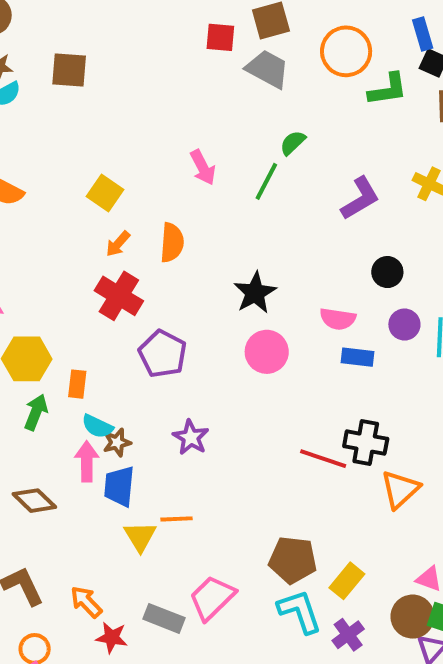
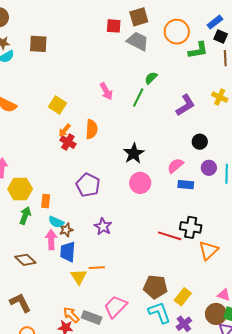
blue rectangle: (423, 34) -> (215, 22), turned 70
red cross: (119, 296) -> (68, 142), moved, size x0.7
pink semicircle: (338, 319) -> (175, 166), turned 132
orange arrow: (86, 602) -> (71, 315), moved

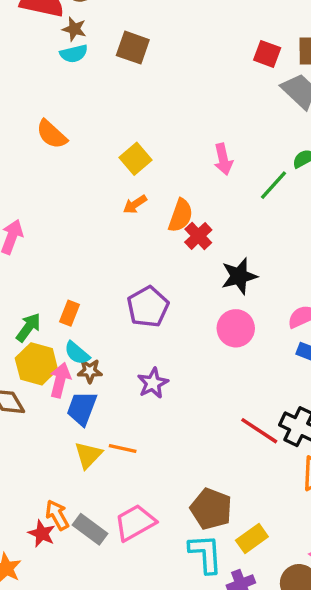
red cross: (68, 142) -> (198, 236), moved
yellow hexagon: (20, 189) -> (36, 364), moved

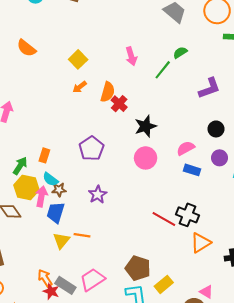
red star: (42, 534) -> (51, 291), moved

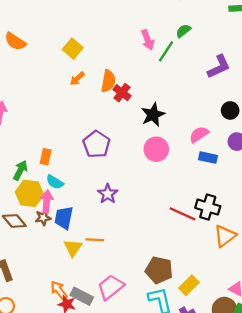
pink arrow: (131, 56) -> (148, 40), moved
brown star: (59, 190) -> (43, 218), moved

